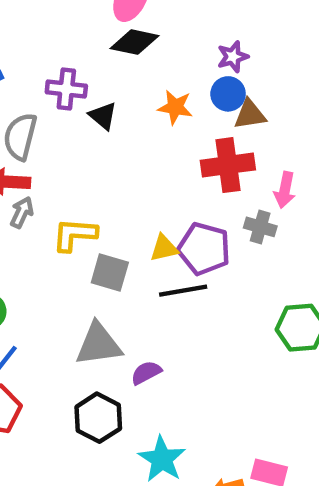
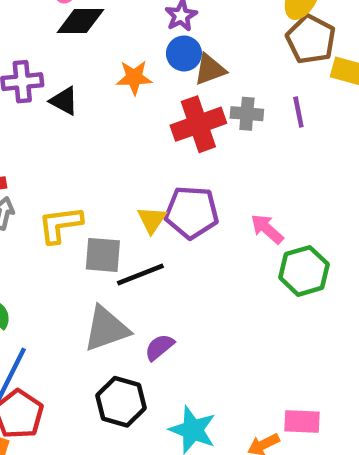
pink arrow: (285, 190) -> (267, 229), moved, turned 132
gray cross: (260, 227) -> (247, 114), moved
yellow triangle: (164, 248) -> (152, 220), turned -32
black line: (183, 291) -> (140, 275), moved

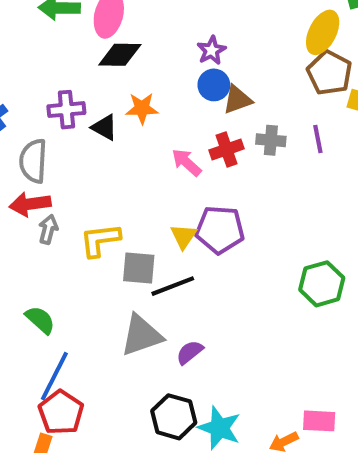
orange star: (134, 78) -> (142, 108), moved
red cross: (198, 124) -> (227, 149), size x0.7
pink arrow: (267, 229) -> (187, 162), moved
black hexagon: (121, 402) -> (174, 417), moved

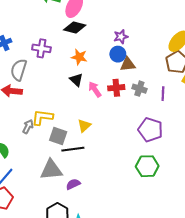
black triangle: (104, 127) -> (76, 80), moved
gray arrow: (48, 229) -> (28, 127), moved
purple pentagon: (220, 230) -> (150, 130), moved

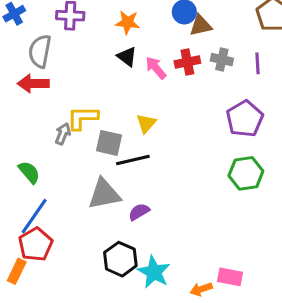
purple pentagon: (150, 130) -> (245, 119), turned 30

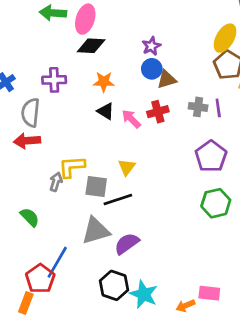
gray cross: (222, 60) -> (198, 107), moved
purple semicircle: (139, 212) -> (127, 244), size x1.4
blue line: (34, 216) -> (57, 262), moved

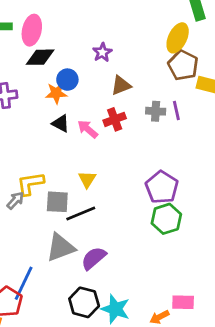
blue circle: (152, 69) -> (67, 80), moved
purple pentagon: (211, 156) -> (162, 187), moved
gray arrow: (56, 182) -> (15, 200), turned 30
green hexagon: (216, 203) -> (166, 219), moved

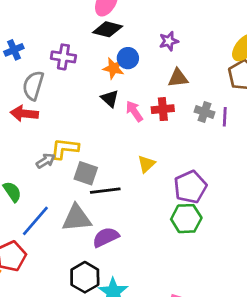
yellow triangle: (87, 179) -> (146, 164), moved
blue line: (24, 283) -> (35, 221), moved

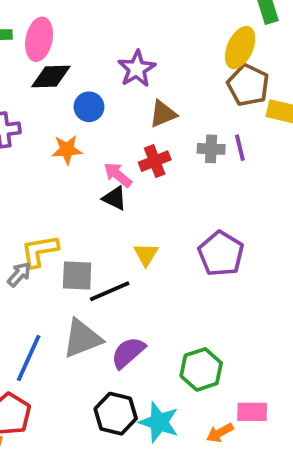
purple star: (169, 41) -> (137, 69), size x1.4
orange star: (114, 68) -> (67, 150), moved
black triangle: (110, 99) -> (115, 198), moved
yellow triangle: (146, 164) -> (146, 254), moved
green hexagon: (186, 219) -> (201, 369), moved

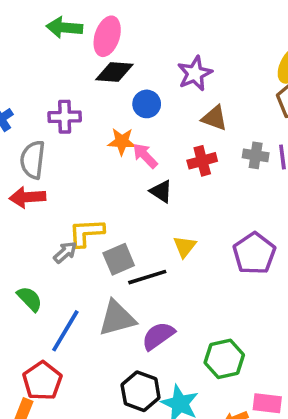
brown triangle: (163, 114) -> (214, 118), turned 36
pink arrow: (118, 175) -> (145, 156), moved
gray square: (77, 276) -> (119, 259), turned -32

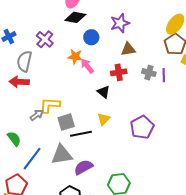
purple cross: (65, 117) -> (45, 39), turned 36
brown triangle: (214, 118) -> (128, 49), turned -35
black triangle: (161, 191) -> (104, 92), moved

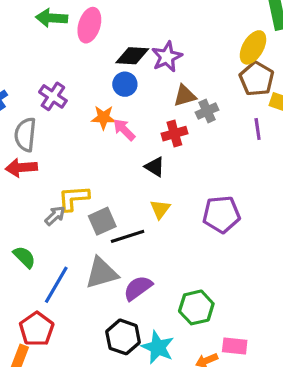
black diamond: (75, 17) -> (132, 56), moved
gray cross: (149, 73) -> (207, 111), moved, turned -32
purple line: (164, 75) -> (258, 129), moved
purple pentagon: (142, 127) -> (221, 214), turned 30

